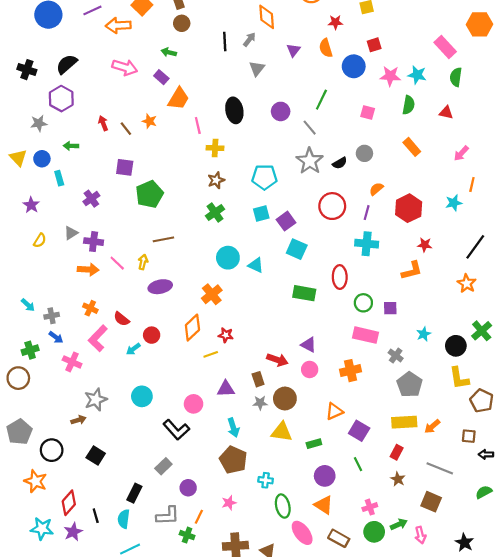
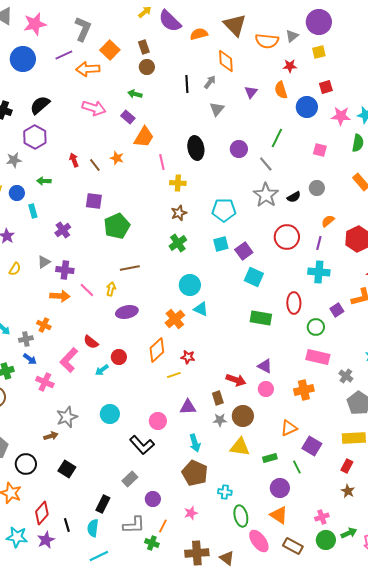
cyan triangle: (256, 265) -> (201, 309), moved
orange cross: (90, 308) -> (44, 325), moved
purple square: (390, 308) -> (337, 310), moved, turned -32
green line: (358, 464) -> (297, 467), moved

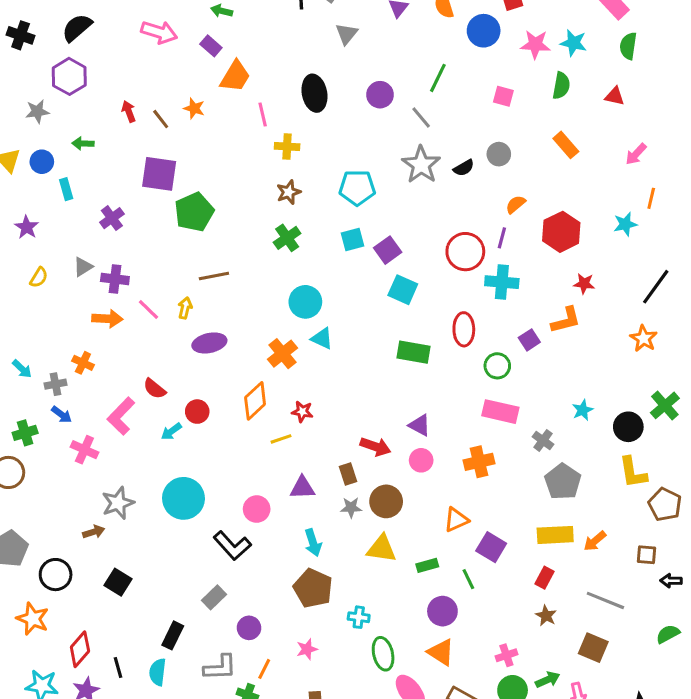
purple square: (94, 201) -> (159, 174), size x1.4
red circle: (287, 237) -> (465, 252), moved
cyan circle: (110, 414) -> (183, 498), size x1.4

